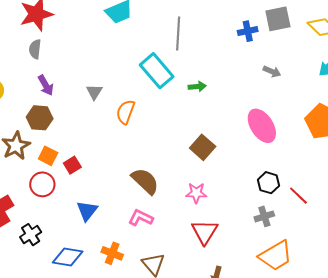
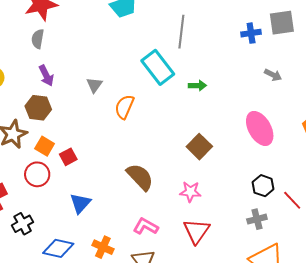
pink L-shape: (141, 218) -> (146, 226), moved

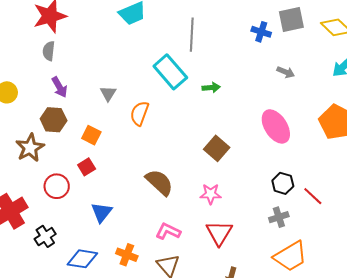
blue cross: (251, 33) -> (261, 32), turned 30
orange square: (45, 146) -> (91, 135), moved

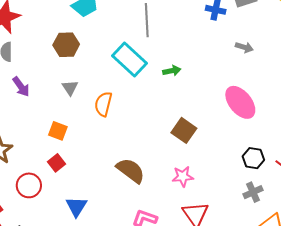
brown hexagon: (54, 120) -> (66, 45), moved

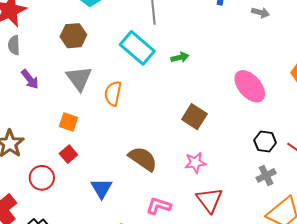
gray arrow: (244, 47) -> (260, 13), moved
gray triangle: (70, 88) -> (79, 78), size x1.6
blue triangle: (76, 207) -> (102, 188), moved

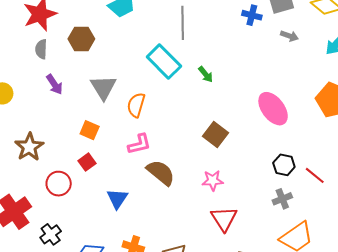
brown hexagon: (73, 36) -> (81, 39), moved
green arrow: (180, 57) -> (206, 74), turned 60
pink L-shape: (159, 206) -> (139, 144), moved, turned 145

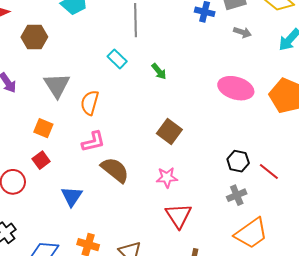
cyan rectangle: (164, 62) -> (117, 59), size x0.6
pink ellipse: (273, 109) -> (236, 88), moved, turned -36

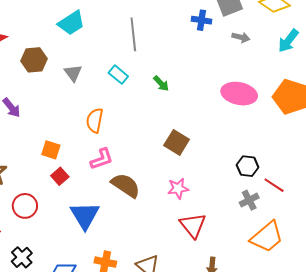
gray triangle: (57, 85) -> (73, 73), moved, size x0.7
red square: (41, 160) -> (60, 176), moved
red line: (269, 172) -> (274, 185), moved
blue triangle: (72, 196) -> (85, 215), size x1.4

